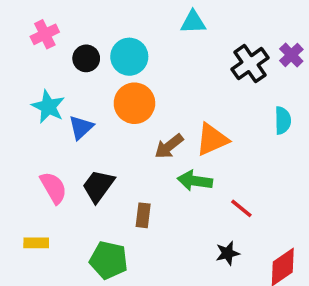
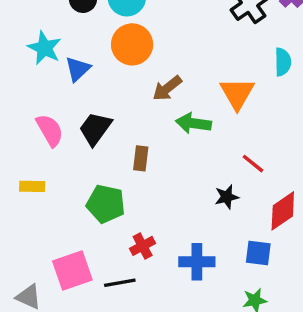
orange triangle: (212, 139) -> (237, 93), moved, turned -36
red line: (241, 208) -> (253, 164), moved

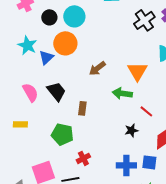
orange circle: (132, 44) -> (65, 43), moved
green arrow: (193, 123) -> (122, 93), moved
black trapezoid: (95, 129) -> (56, 91), turned 105
blue cross: (197, 262) -> (126, 165), moved

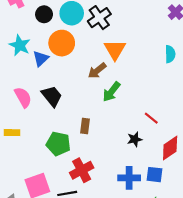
black cross: (144, 20) -> (99, 18), moved
orange triangle: (137, 71) -> (115, 50), moved
green arrow: (122, 93) -> (111, 92), moved, turned -60
brown rectangle: (82, 108) -> (85, 126), moved
red cross: (83, 158) -> (82, 170), size x1.5

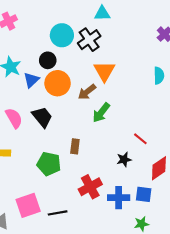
black circle: (44, 14) -> (48, 60), moved
orange circle: (62, 43) -> (58, 83), moved
red cross: (82, 170) -> (90, 187), moved

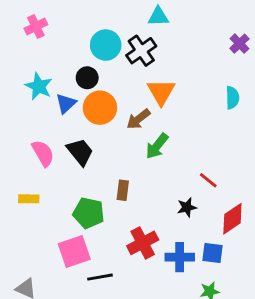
pink square: (28, 205) -> (74, 251), moved

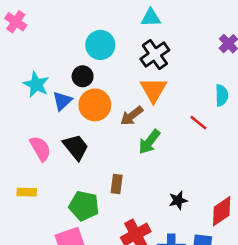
pink cross: (36, 27) -> (16, 22), moved, turned -30
black cross: (141, 51) -> (155, 54), moved
red line: (208, 180) -> (198, 123), moved

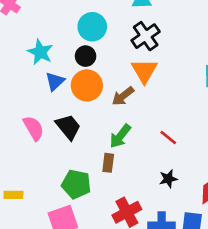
black circle: (83, 76) -> (86, 56), moved
cyan star: (36, 84) -> (40, 52), moved
red line: (198, 123) -> (168, 137), moved
green arrow: (149, 142) -> (120, 136), moved
yellow rectangle: (27, 192) -> (13, 195), moved

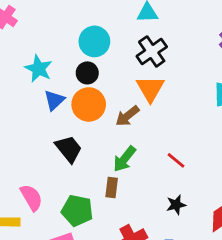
pink semicircle: (34, 128) -> (31, 198), moved

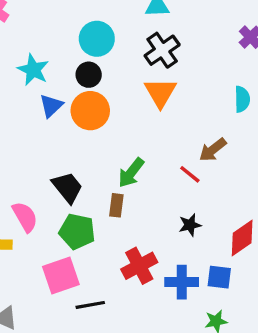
brown arrow: (127, 116) -> (213, 150), moved
black trapezoid: (69, 149) -> (67, 187), moved

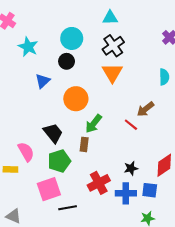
cyan star: (33, 70) -> (28, 47), moved
orange circle: (90, 111) -> (76, 99), moved
black star: (190, 225) -> (131, 168), moved
green pentagon: (77, 231) -> (59, 161), turned -30

